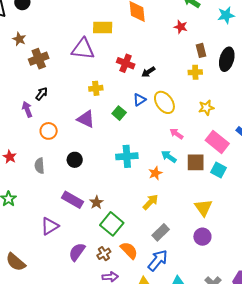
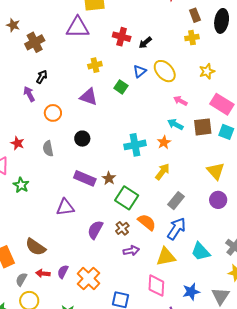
cyan cross: (127, 156) -> (135, 145), moved
purple triangle: (50, 226) -> (65, 207), turned 30

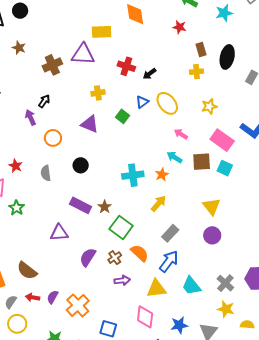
brown cross: (35, 42) -> (52, 65), moved

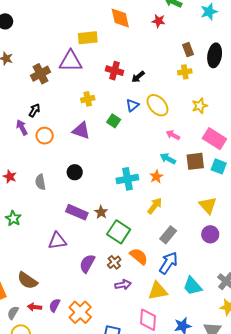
red star: (179, 27) -> (159, 21), moved
orange circle: (53, 138) -> (45, 136), moved

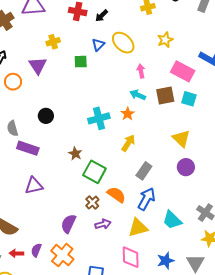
green square: (114, 121) -> (81, 62), turned -32
purple triangle: (81, 131) -> (38, 66), moved, turned 42
pink arrow: (173, 135) -> (141, 71), turned 56
purple rectangle: (77, 212) -> (28, 148), moved
purple semicircle: (87, 264) -> (68, 224), moved

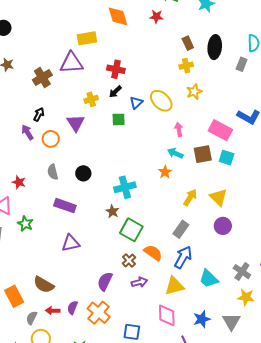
black arrow: (102, 16) -> (115, 92), moved
yellow star: (165, 40) -> (194, 92), moved
cyan cross: (99, 118) -> (125, 187), moved
gray semicircle: (12, 128) -> (53, 172), moved
yellow arrow: (128, 143) -> (190, 198), moved

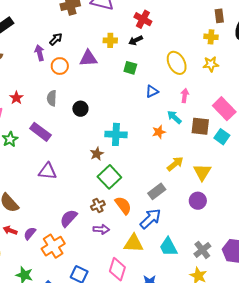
blue triangle: (136, 103) -> (152, 91), moved
purple triangle: (76, 123) -> (88, 58), turned 42
purple rectangle: (65, 206) -> (40, 132), moved

